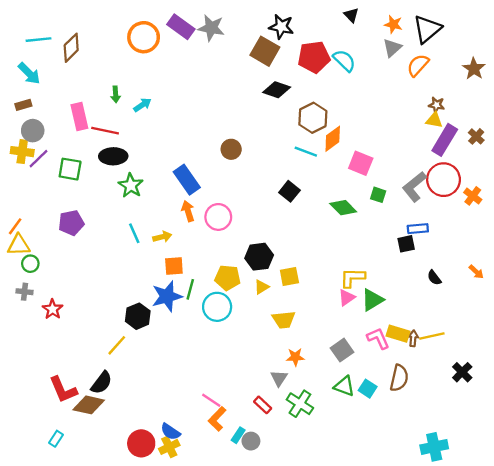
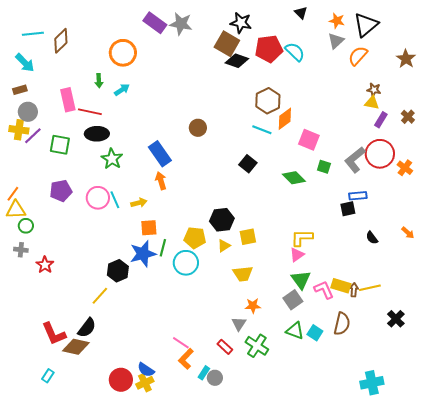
orange circle: (144, 37) -> (123, 53), moved
black diamond: (277, 90) -> (237, 61), moved
purple rectangle: (445, 140) -> (381, 120), size x0.6
pink circle: (218, 217) -> (98, 198), moved
green triangle: (372, 300) -> (301, 280), moved, turned -35

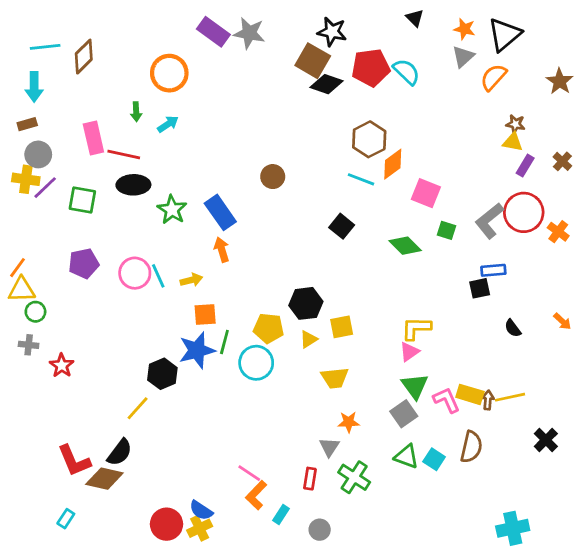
cyan arrow: (25, 63) -> (34, 87), turned 45
green star: (112, 159) -> (172, 210), moved
red rectangle: (225, 347) -> (310, 479), turned 56
gray circle: (215, 378) -> (320, 530), moved

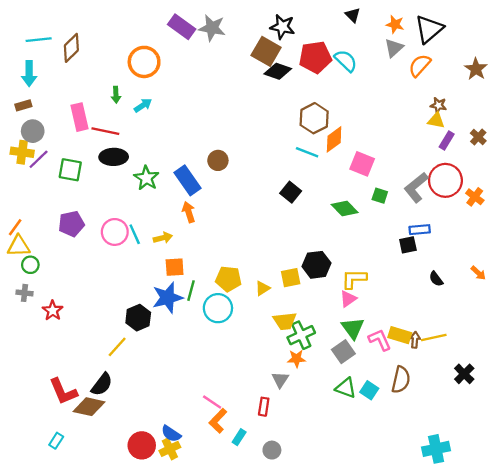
brown circle: (273, 177) -> (218, 160), moved
black hexagon: (306, 303) -> (316, 265), moved
green cross: (354, 477) -> (301, 335), moved, turned 32

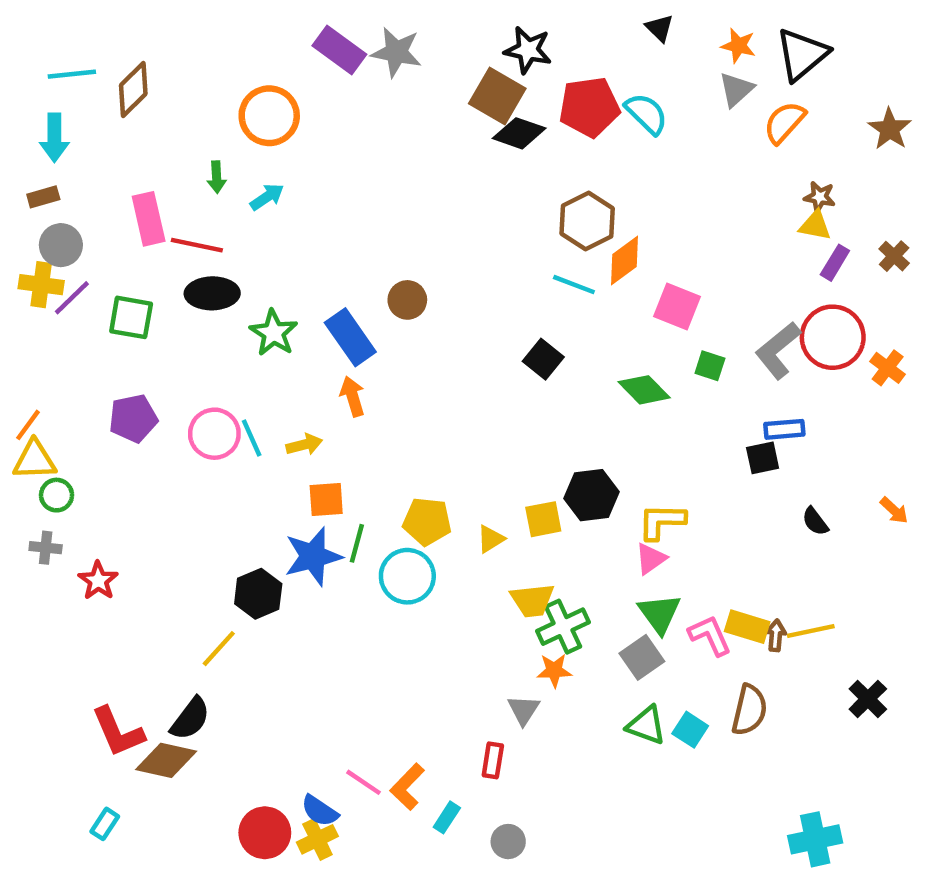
pink line: (212, 402) -> (363, 782), moved

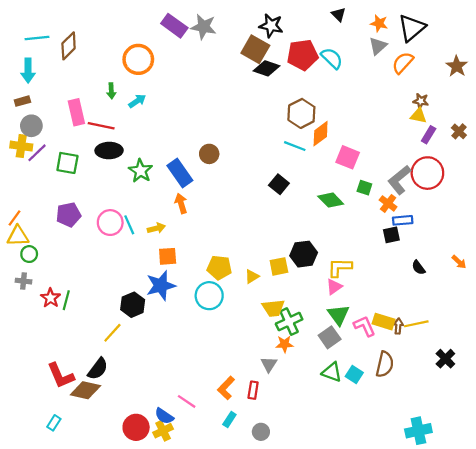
orange cross: (888, 368) -> (388, 203), moved
green line: (357, 543) -> (66, 300), moved
orange L-shape: (407, 787) -> (226, 388), moved

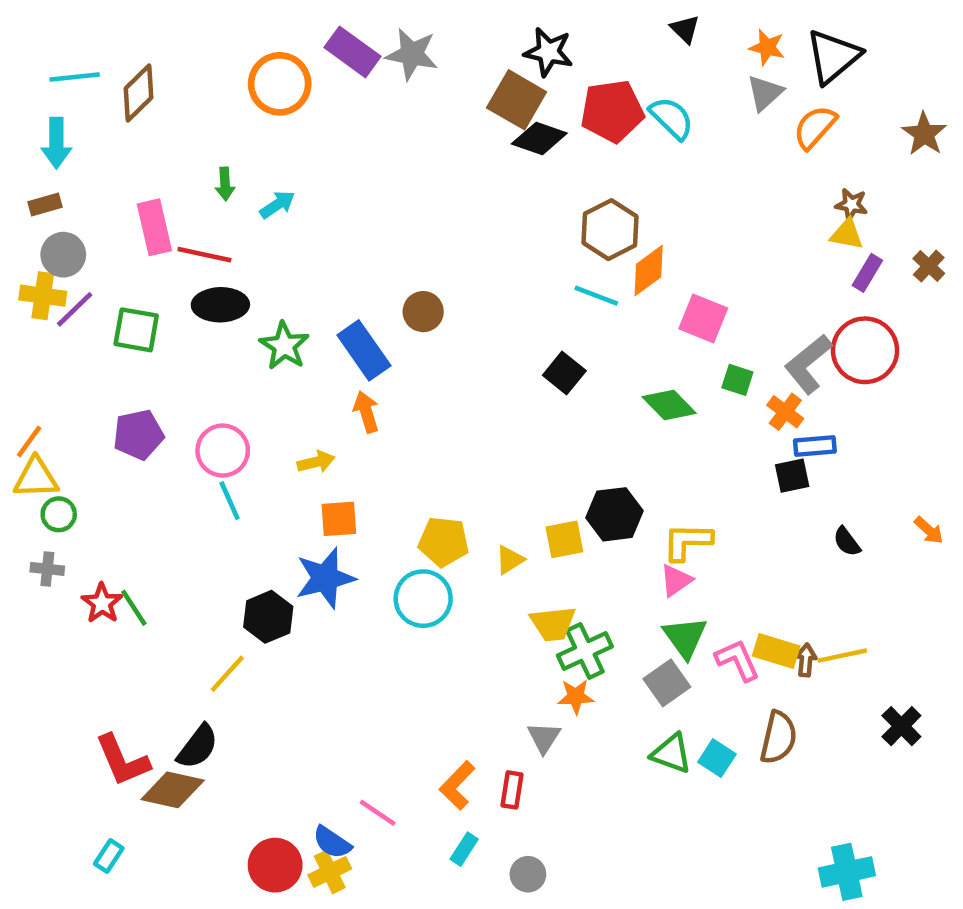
orange circle: (138, 59) -> (280, 84), moved
cyan line: (129, 225) -> (230, 501), moved
green line: (66, 300) -> (134, 608), turned -48

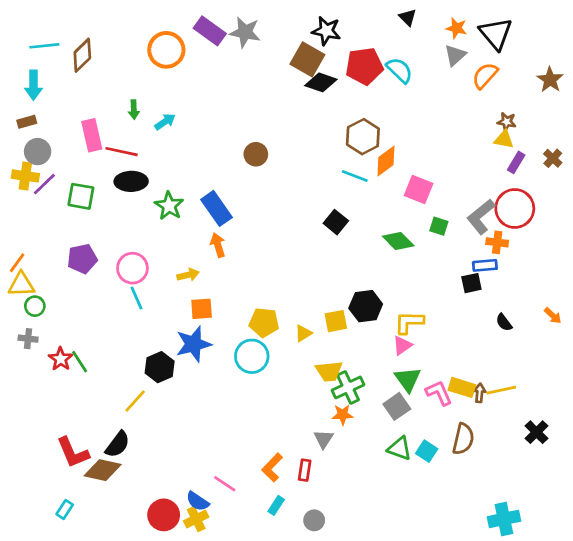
black triangle: (833, 56) -> (496, 34), turned -30
brown circle: (423, 312) -> (256, 154), moved
orange cross: (785, 412) -> (497, 242), moved, turned -30

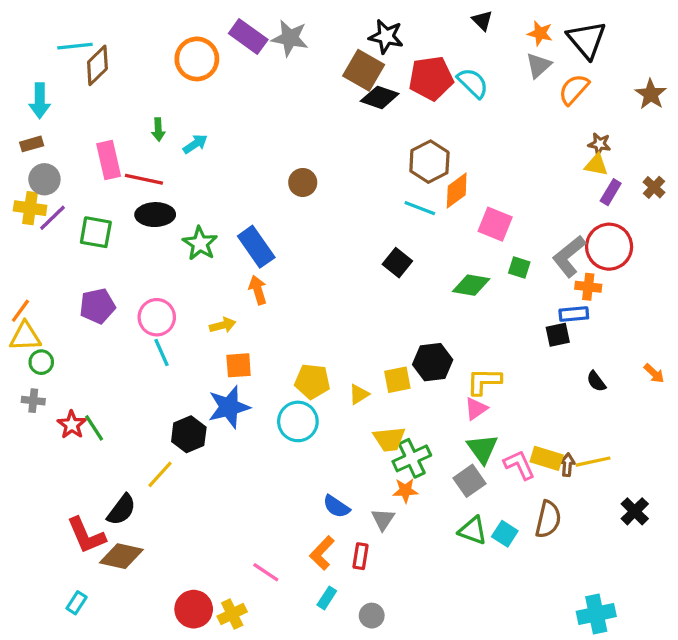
cyan line: (44, 46) -> (75, 46), moved
green diamond: (398, 241) -> (471, 285), turned -36
black semicircle: (118, 444) -> (121, 510), moved
blue semicircle: (198, 501) -> (336, 506), moved

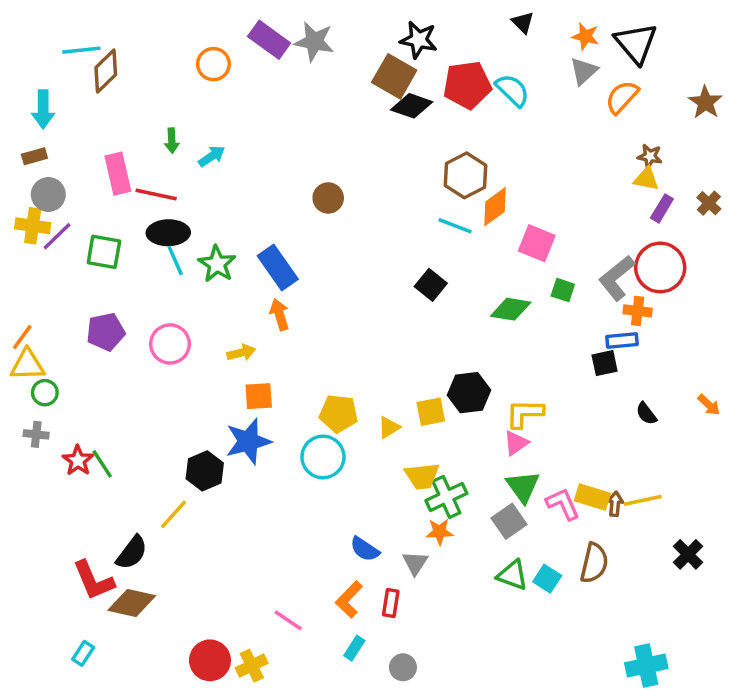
orange circle: (197, 59) -> (213, 64), size x0.7
cyan line: (162, 352) -> (175, 261), moved

